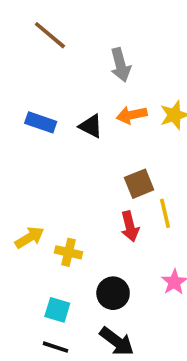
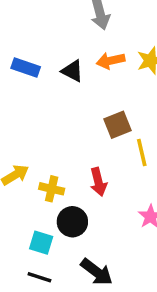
red arrow: (130, 226) -> (98, 182), moved
black circle: (113, 293) -> (72, 222), moved

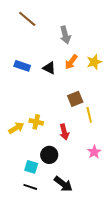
orange arrow: (111, 61) -> (71, 62), turned -42
yellow cross: (52, 189) -> (36, 122), moved

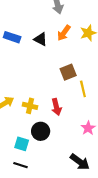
yellow cross: (36, 122) -> (30, 106), moved
black arrow: (63, 184) -> (80, 162), moved

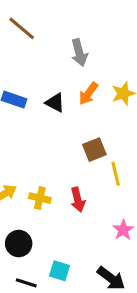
black circle: (41, 131) -> (19, 244), moved
cyan square: (22, 144) -> (60, 271), moved

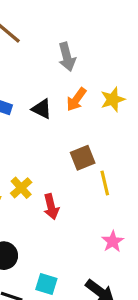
yellow cross: (40, 198) -> (21, 188), moved, turned 35
red arrow: (78, 200) -> (51, 207), moved

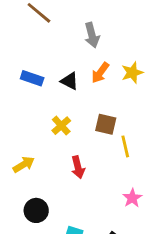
brown square: (83, 158) -> (106, 124), turned 35
yellow cross: (21, 188) -> (61, 126), moved

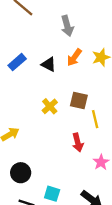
blue rectangle: (32, 78) -> (17, 62), turned -60
yellow cross: (61, 126) -> (50, 106), moved
red arrow: (78, 167) -> (78, 142), moved

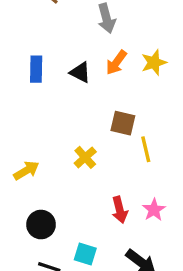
blue rectangle: (17, 62) -> (36, 69), turned -48
yellow cross: (50, 106) -> (85, 157), moved
red arrow: (78, 142) -> (120, 210), moved

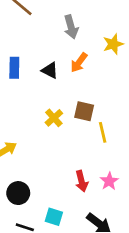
yellow star: (154, 63) -> (113, 44), moved
yellow cross: (85, 157) -> (54, 118), moved

